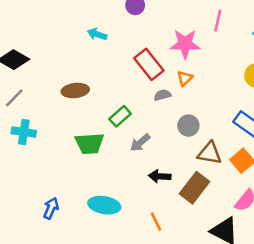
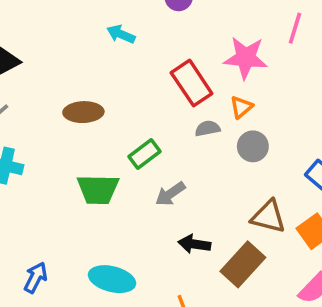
gray circle: (188, 126) -> (253, 146), moved

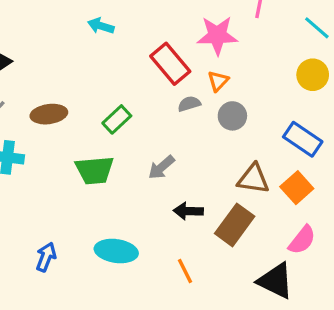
brown ellipse: (83, 112) -> (49, 114), moved
green rectangle: (145, 154) -> (117, 119), moved

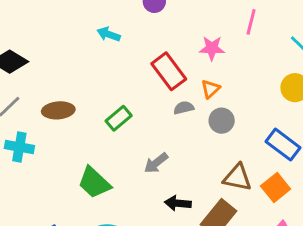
pink star: (217, 35) -> (212, 48), size x0.7
green trapezoid: (95, 170) -> (94, 183), moved, turned 45

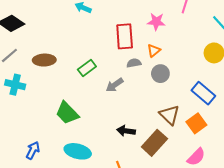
red rectangle: (169, 71) -> (125, 36), turned 30
gray arrow: (156, 163) -> (115, 85), moved
brown triangle: (237, 178) -> (169, 115), turned 30

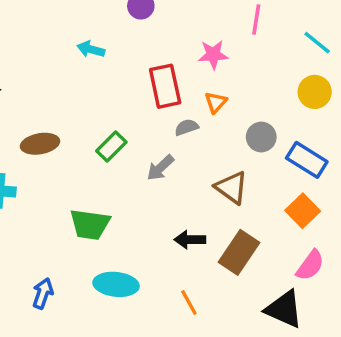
gray circle: (160, 74) -> (261, 137), moved
green trapezoid: (67, 113) -> (90, 224), turned -30
brown triangle: (169, 115) -> (232, 188), moved

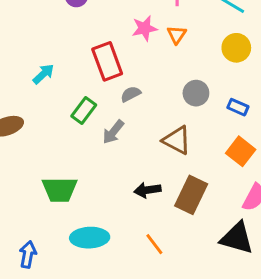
cyan arrow: (91, 49) -> (43, 74), moved, turned 130
orange triangle: (216, 102) -> (177, 35), moved
green rectangle: (111, 147) -> (84, 110), moved
blue rectangle: (307, 160) -> (238, 107), size x0.6

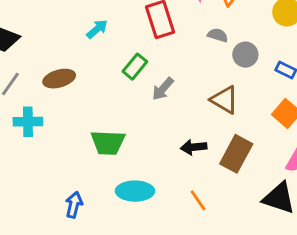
gray semicircle: (131, 94) -> (218, 35), moved, turned 42

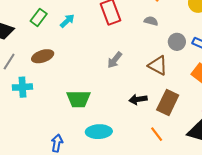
gray circle: (245, 55) -> (177, 42), moved
green rectangle: (135, 67) -> (39, 17), moved
orange line: (198, 200) -> (157, 134), moved

